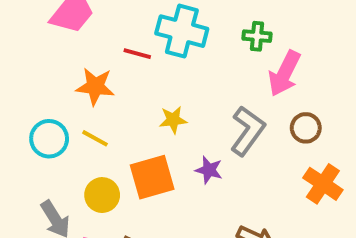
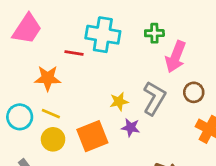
yellow star: (173, 120) -> (119, 102), moved
yellow circle: (102, 195) -> (53, 139), moved

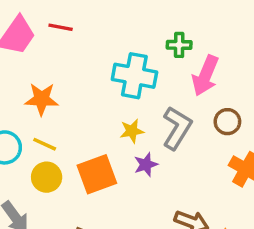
cyan cross: (103, 35) -> (134, 76), moved
red line: (74, 53) -> (61, 27), moved
purple star: (131, 128) -> (146, 165), turned -30

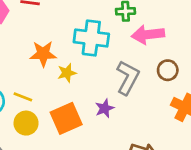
pink arrow: (205, 76) -> (148, 35), turned 64
orange star: (42, 99) -> (43, 54), moved
yellow star: (132, 131) -> (67, 73), moved

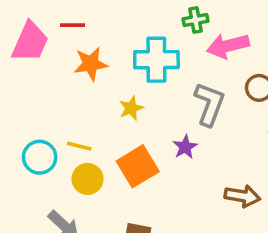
orange star: (43, 54) -> (91, 64), moved

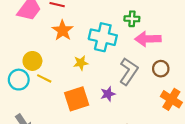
orange star: (91, 64) -> (63, 30), turned 30
yellow circle: (88, 179) -> (32, 61), moved

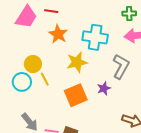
green cross: (132, 19) -> (129, 14), moved
yellow star: (81, 63) -> (77, 62), size x1.5
yellow line: (44, 78) -> (45, 79), turned 40

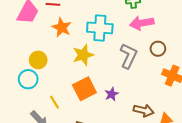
yellow line: (45, 79) -> (54, 102), moved
purple star: (104, 88) -> (112, 94), moved

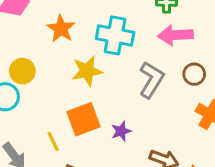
yellow line: (54, 102) -> (53, 141), moved

